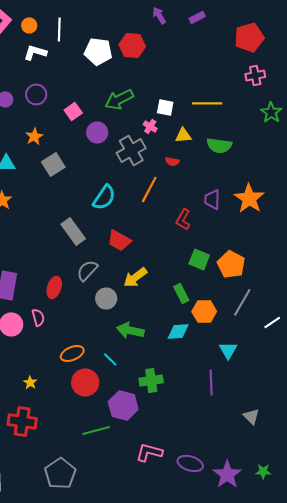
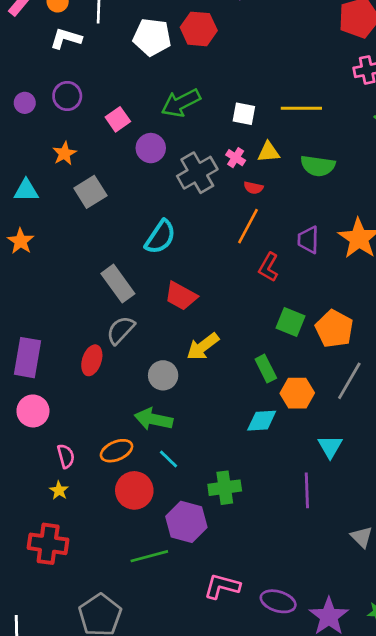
pink cross: (150, 126) -> (236, 158), moved
orange line: (149, 189) -> (248, 226), moved
gray semicircle: (87, 270) -> (121, 330), moved
pink semicircle: (38, 317) -> (66, 456), moved
green arrow: (130, 330) -> (153, 419), moved

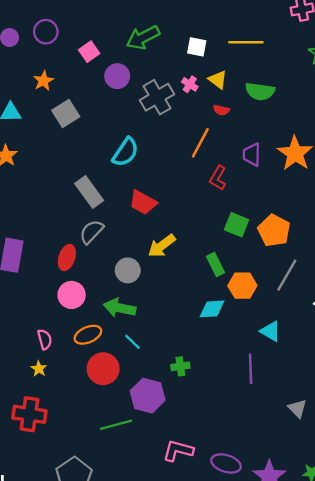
yellow triangle: (269, 152) -> (218, 80), turned 42
red semicircle: (253, 188) -> (221, 110), moved
pink circle: (33, 411) -> (72, 295), moved
cyan triangle: (330, 447) -> (270, 331), turned -30
green cross: (225, 488) -> (180, 366), size x0.7

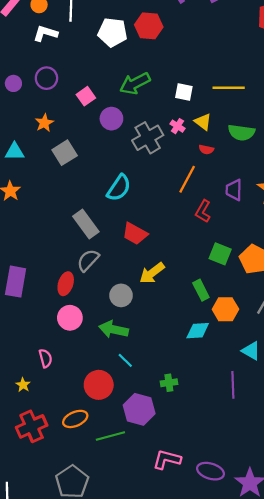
orange ellipse: (88, 335) -> (75, 419), moved
yellow star: (39, 369) -> (23, 385), moved
red cross: (29, 414) -> (32, 426), turned -32

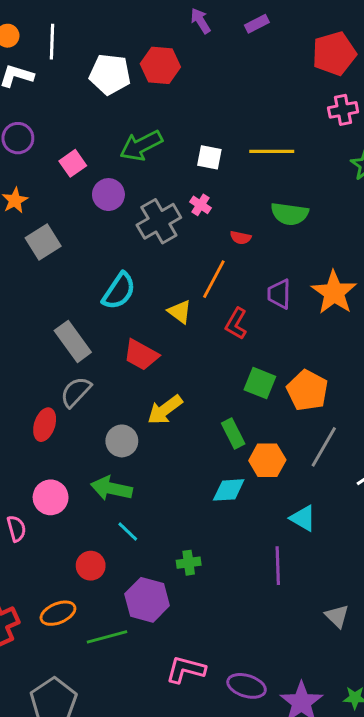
yellow triangle: (203, 122) -> (180, 312), moved
pink circle: (70, 318) -> (51, 497), moved
red circle: (99, 385) -> (91, 566), size x0.7

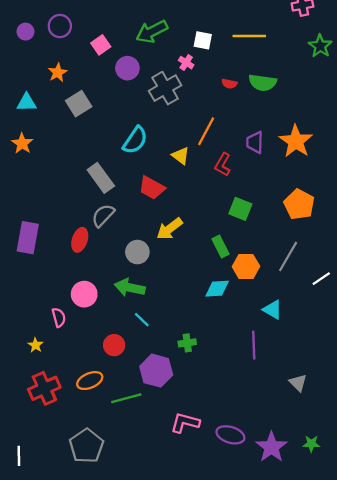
pink cross: (200, 205) -> (186, 63), moved
red semicircle: (241, 238) -> (229, 84), moved
orange pentagon: (307, 390) -> (299, 204), moved

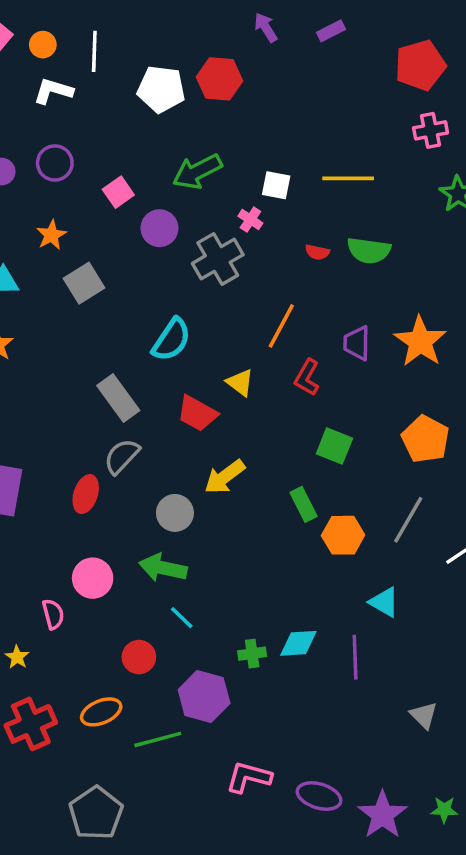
yellow triangle: (181, 156) -> (240, 383), moved
cyan diamond: (217, 289) -> (298, 643), moved

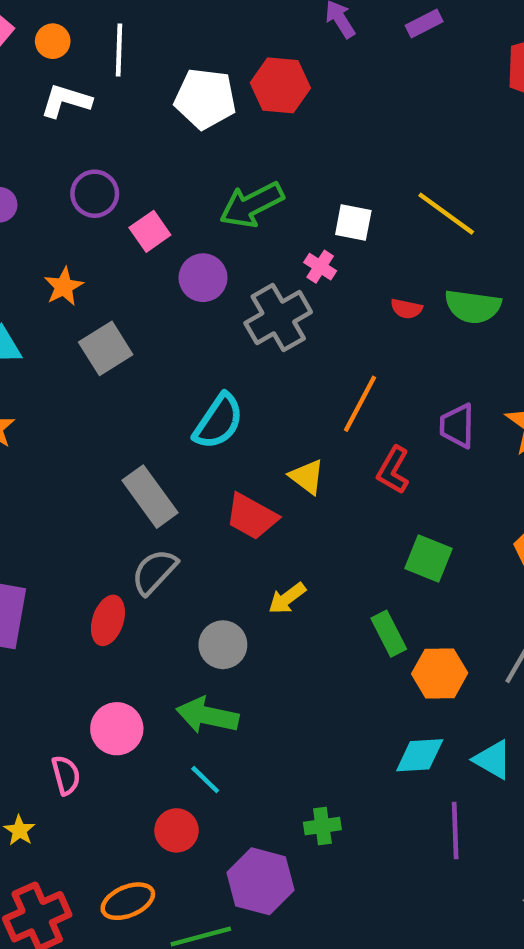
purple circle: (55, 163) -> (95, 194), moved
yellow line: (348, 178) -> (446, 214), turned 36
yellow arrow: (225, 477) -> (287, 598), size x0.7
cyan line: (182, 618) -> (205, 780), moved
cyan diamond: (298, 643) -> (420, 755), moved

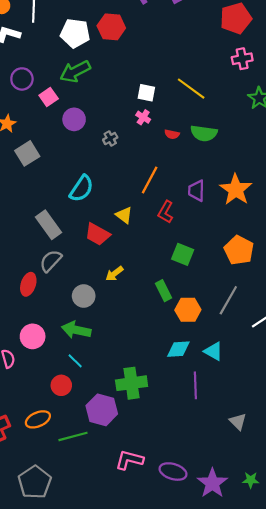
green arrow: (252, 205) -> (75, 71), moved
pink cross: (320, 267) -> (143, 117), moved
gray cross: (278, 318) -> (110, 139), size x0.5
green cross: (322, 826) -> (132, 383), size x1.8

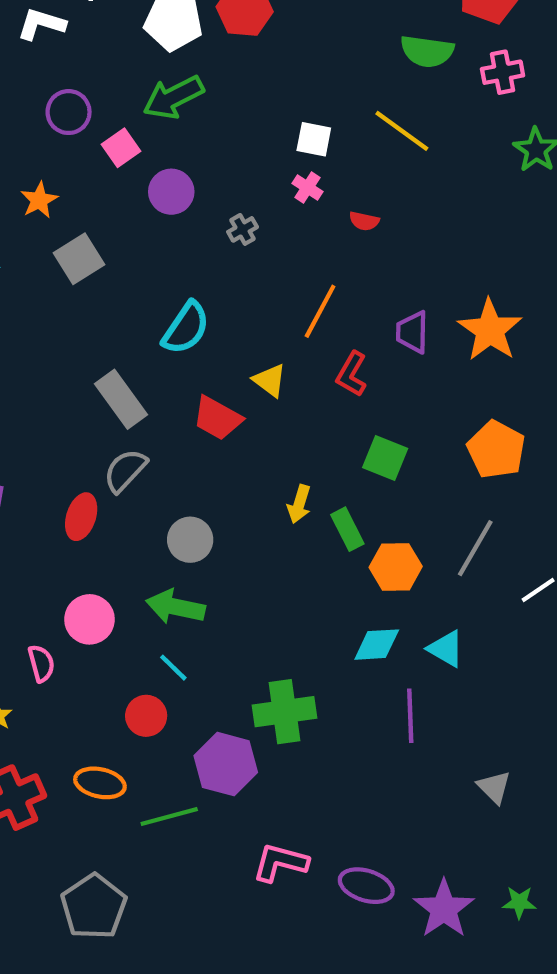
green semicircle: (204, 133) -> (427, 51), moved
yellow arrow: (114, 274) -> (299, 504), moved, turned -36
orange ellipse: (38, 419) -> (100, 783), turned 35

